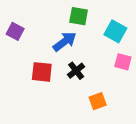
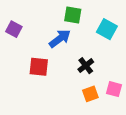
pink square: (123, 62) -> (114, 89), moved
black cross: (76, 71) -> (86, 66), moved

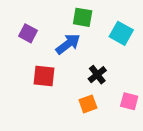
purple square: (14, 29) -> (28, 33), moved
orange square: (90, 94) -> (88, 104), moved

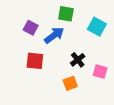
purple square: (28, 33) -> (31, 28), moved
pink square: (129, 101) -> (100, 72), moved

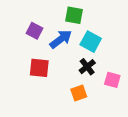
cyan square: (97, 27) -> (91, 42), moved

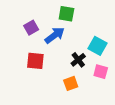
purple square: (34, 31) -> (31, 28), turned 32
cyan square: (91, 42) -> (97, 46), moved

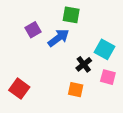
red square: (35, 61) -> (19, 89), moved, turned 30
orange square: (71, 83) -> (76, 90), turned 32

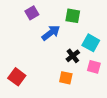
green square: (71, 15) -> (73, 16), moved
purple square: (33, 30) -> (32, 13), moved

